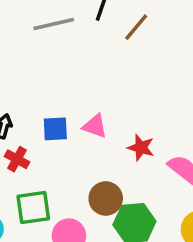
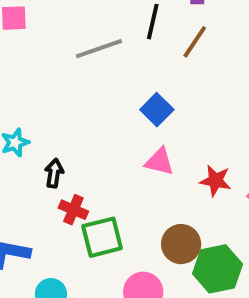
blue square: (55, 129) -> (157, 110), moved, turned -36
green square: (33, 208) -> (102, 237), moved

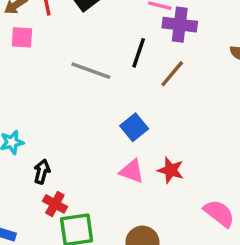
gray line: (99, 49) -> (91, 71), turned 33
red star: (215, 181) -> (171, 170), moved

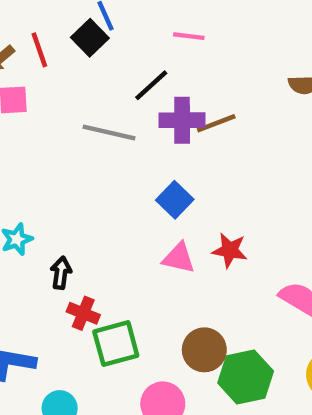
purple cross: (180, 25) -> (182, 120), moved
black line: (139, 53) -> (151, 85), moved, turned 36
brown line: (172, 74) -> (216, 123), turned 36

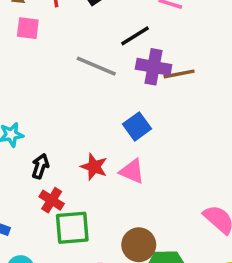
red star: (230, 250) -> (94, 167), moved

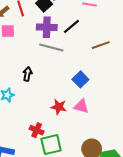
purple cross: (154, 67) -> (47, 27), moved
black arrow: (40, 166) -> (27, 74), moved

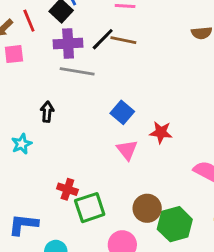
brown line: (101, 45) -> (123, 40), moved, turned 36
pink triangle: (81, 106) -> (127, 150), turned 42
red star: (59, 107) -> (161, 132), moved

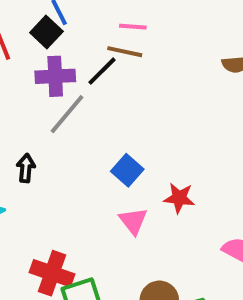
brown line: (123, 40) -> (125, 52), moved
gray line: (77, 71) -> (67, 114), turned -60
red cross: (67, 189) -> (52, 273), size x1.5

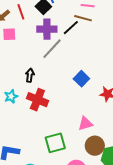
pink triangle: (133, 221) -> (85, 124), moved, turned 49
red cross: (52, 273) -> (37, 100), moved

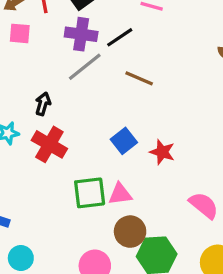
brown line: (83, 18) -> (139, 78), moved
blue square: (81, 79) -> (124, 141), moved
green square: (55, 143) -> (90, 193), moved

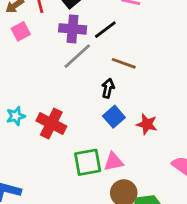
pink square: (20, 33) -> (21, 31), turned -30
black arrow: (43, 104) -> (108, 88), moved

